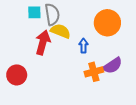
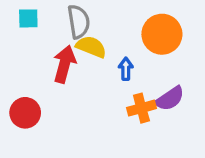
cyan square: (34, 12) -> (28, 18), moved

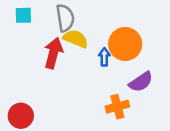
orange circle: (162, 34) -> (125, 44), moved
orange cross: (141, 108) -> (117, 107), moved
red circle: (25, 113) -> (21, 116), moved

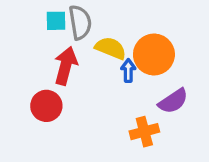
cyan square: (23, 15) -> (56, 21), moved
yellow semicircle: (76, 39) -> (111, 48), moved
red circle: (21, 116) -> (46, 106), moved

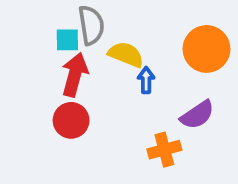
cyan square: (56, 21) -> (67, 40), moved
orange circle: (154, 55) -> (207, 49), moved
red circle: (46, 106) -> (71, 120), moved

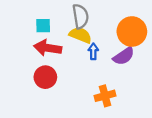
gray semicircle: (91, 25) -> (80, 16), moved
red arrow: (75, 75) -> (48, 48), turned -96
purple semicircle: (197, 115) -> (124, 56), moved

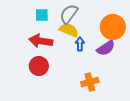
gray semicircle: (80, 16) -> (69, 14), turned -135
cyan square: (43, 26) -> (42, 15), moved

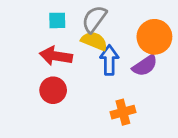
blue arrow: (80, 44) -> (109, 60), size x1.5

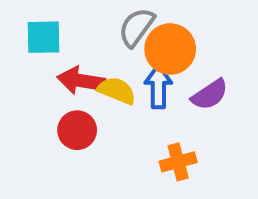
cyan square: (57, 20) -> (43, 37), moved, size x1.4
orange circle: (154, 37) -> (170, 49), moved
yellow semicircle: (94, 41) -> (117, 91), moved

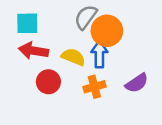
red arrow: (81, 81) -> (33, 51), moved
purple semicircle: (210, 95) -> (137, 83), moved
orange cross: (178, 162) -> (94, 87), moved

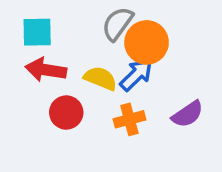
blue arrow: (99, 54) -> (136, 75), turned 45

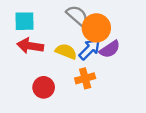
gray semicircle: (117, 24) -> (77, 16), turned 95
red circle: (66, 112) -> (44, 87), moved
purple semicircle: (188, 114) -> (110, 49), moved

